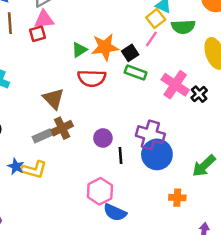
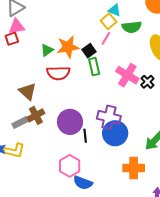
green rectangle: (136, 72) -> (94, 67), turned 60
purple circle: (103, 138) -> (70, 122), size x1.6
orange cross: (177, 198) -> (134, 168), size x1.5

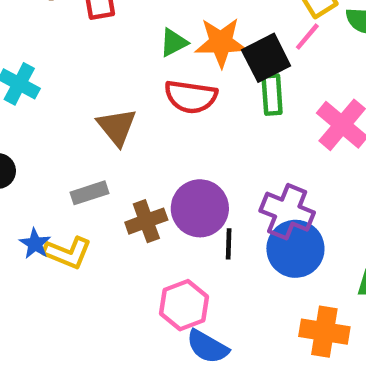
black square: (89, 51) -> (266, 58), size x1.5
brown cross: (36, 115) -> (146, 221), moved

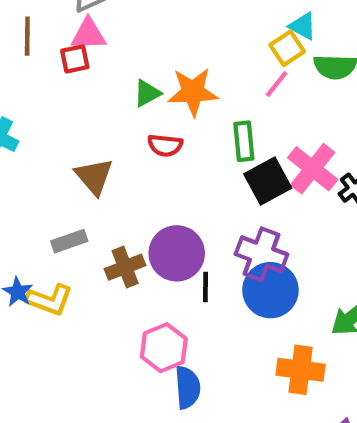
black square: (266, 58) -> (268, 181), moved
red semicircle: (191, 97) -> (165, 145), size x0.7
blue semicircle: (207, 347) -> (188, 387), turned -123

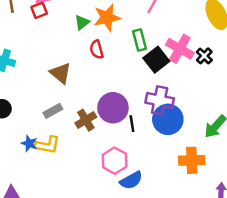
red semicircle: (165, 145) -> (97, 49), turned 78
blue semicircle: (188, 387) -> (131, 180), turned 75

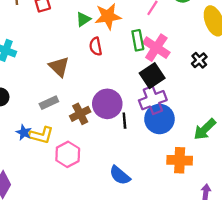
pink cross: (180, 49) -> (156, 48), moved
black square: (156, 60) -> (152, 76), moved
purple cross: (160, 100) -> (153, 100), turned -36
pink hexagon: (115, 161) -> (68, 154), moved
blue semicircle: (131, 180) -> (120, 175), turned 65

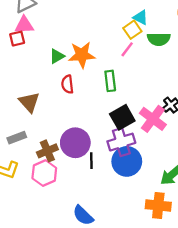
pink cross: (156, 48) -> (153, 119), moved
pink hexagon: (68, 154) -> (44, 173), moved
orange cross: (180, 160) -> (158, 205), moved

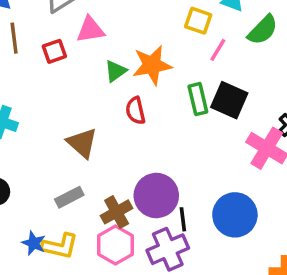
pink triangle: (24, 25) -> (90, 30), moved
yellow square: (132, 30) -> (198, 21), moved, turned -30
green semicircle: (159, 39) -> (263, 30), turned -40
black square: (122, 117) -> (229, 100), moved, turned -30
purple cross: (121, 142) -> (168, 249), moved

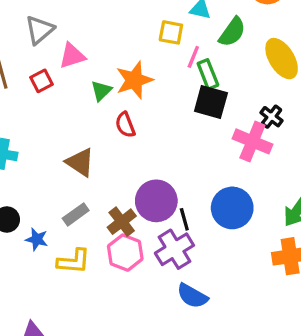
green rectangle: (198, 99) -> (208, 74), moved
blue star: (34, 243) -> (37, 239), moved

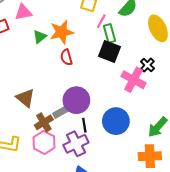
red semicircle: (125, 125) -> (66, 57), moved
brown triangle: (80, 162) -> (25, 98), moved
purple circle: (156, 201) -> (76, 100), moved
gray rectangle: (76, 214) -> (61, 112), moved

